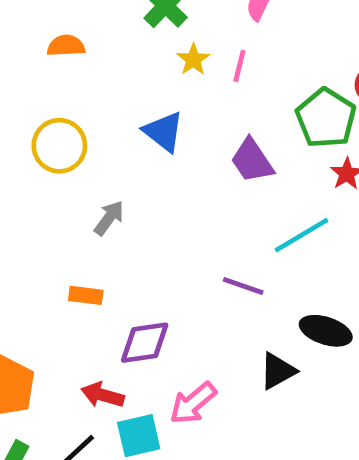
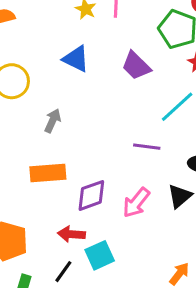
orange rectangle: (86, 295) -> (48, 173), size x1.6
pink arrow: (193, 403) -> (136, 203), moved

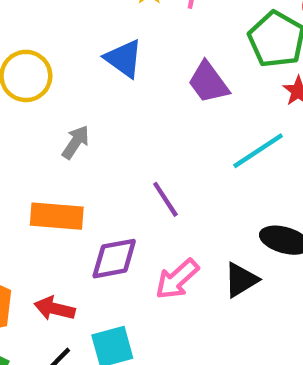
purple line: (147, 147) -> (165, 199), moved, turned 40
red arrow: (71, 234) -> (55, 309), moved

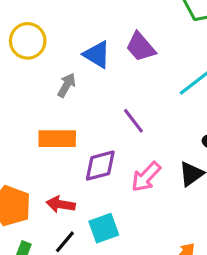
blue triangle: (124, 59) -> (97, 54), moved
purple trapezoid: (208, 82) -> (141, 47), moved

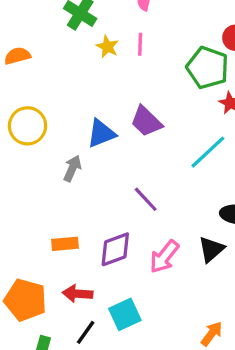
blue triangle: (97, 54) -> (101, 133), turned -48
orange rectangle: (57, 139) -> (65, 244), moved, size x0.7

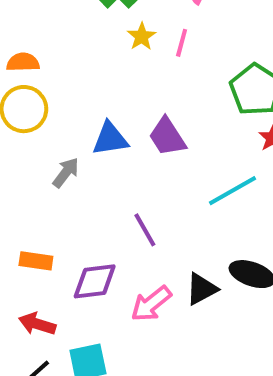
orange semicircle: (17, 56) -> (23, 62), moved
black triangle: (211, 249) -> (202, 289), moved

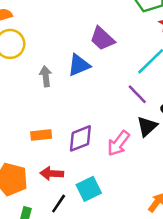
blue triangle: (110, 139) -> (79, 65), moved
gray arrow: (66, 173) -> (46, 76), turned -30
purple line: (145, 230) -> (137, 94), moved

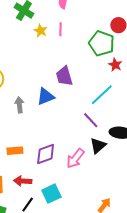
purple trapezoid: (102, 39) -> (64, 76), turned 30

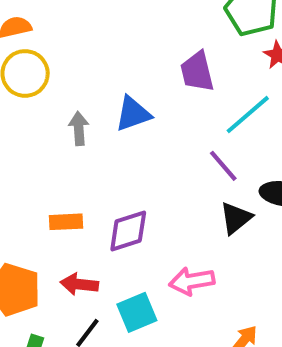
purple trapezoid: (64, 76) -> (197, 72), moved
pink arrow: (75, 158) -> (192, 281), moved, turned 40

